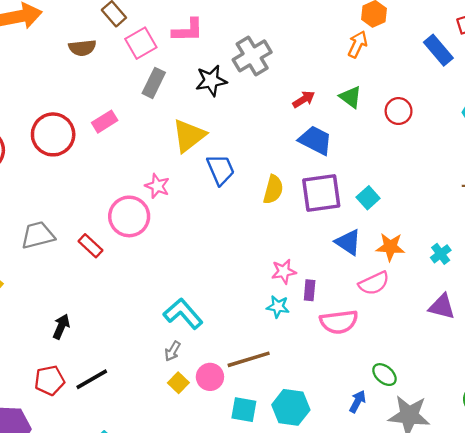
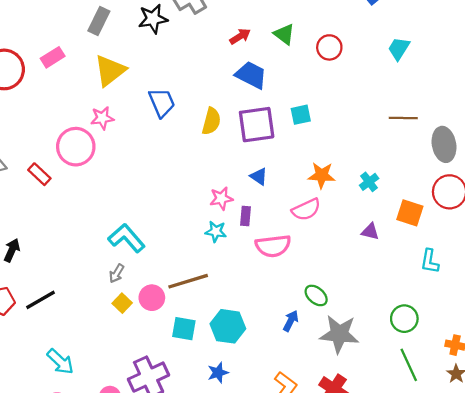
yellow triangle: (189, 136) -> (110, 71), moved
pink star: (157, 186) -> (102, 118), turned -30
cyan square: (368, 198) -> (301, 115), moved, turned 30
blue triangle: (348, 242) -> (259, 176), moved, size x0.7
purple triangle: (442, 307) -> (370, 232), size x0.7

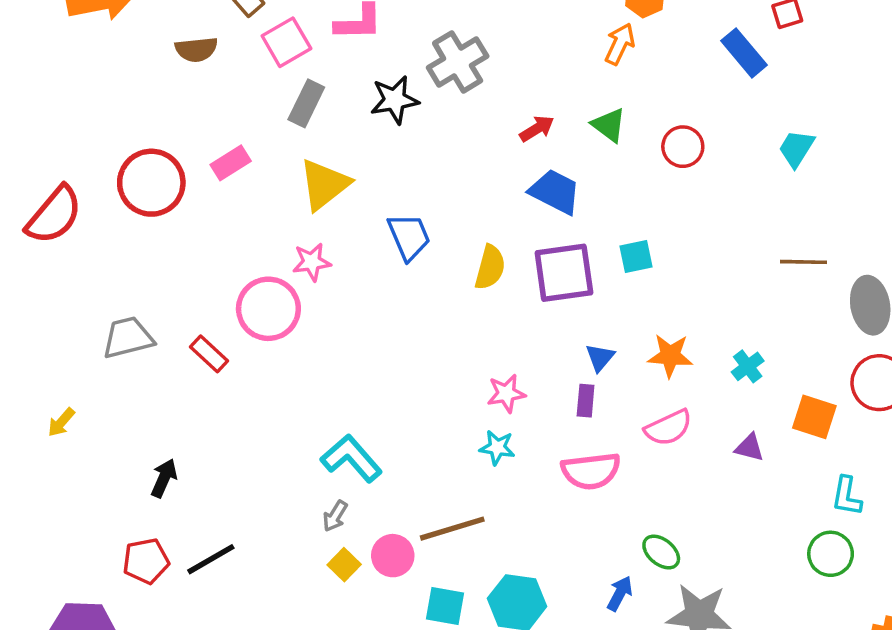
blue triangle: (259, 176) -> (600, 357), moved, turned 36
pink semicircle: (306, 209) -> (668, 428), moved
purple rectangle: (246, 216) -> (586, 401), moved
green circle: (404, 319) -> (831, 554), moved

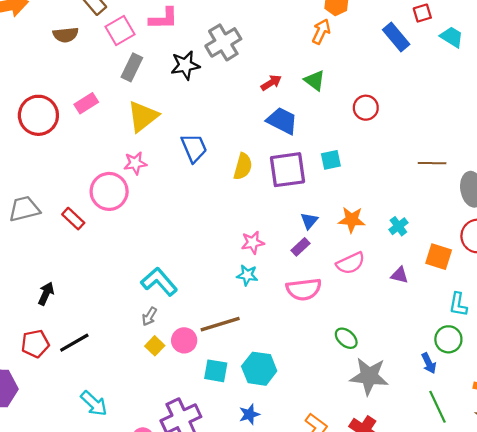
red circle: (683, 147) -> (366, 108), moved
cyan trapezoid: (796, 148) -> (452, 37), moved, turned 90
purple rectangle: (586, 401) -> (301, 247), turned 42
blue arrow: (620, 593) -> (429, 363), moved, turned 126

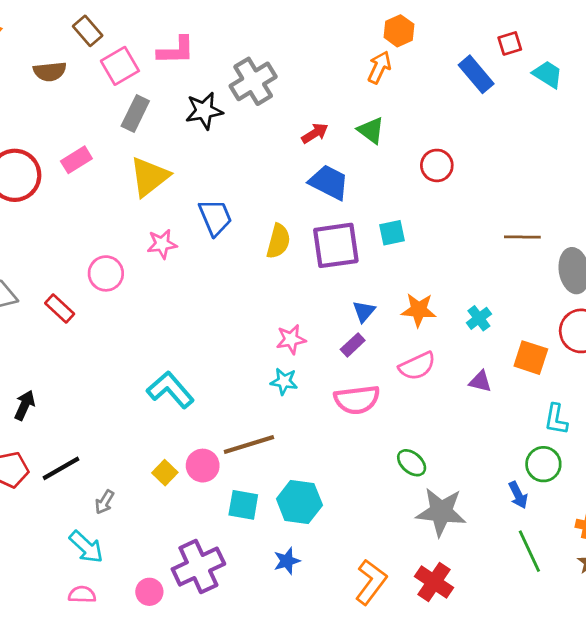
pink star: (135, 163) -> (162, 244), moved
pink circle: (109, 191) -> (106, 273), size x0.7
gray arrow: (149, 316) -> (104, 502), moved

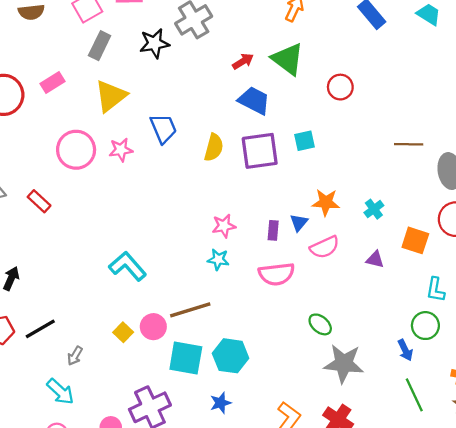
green triangle: (371, 130) -> (288, 59), size x1.5
pink circle: (106, 273) -> (76, 150), moved, size x1.4
blue triangle: (364, 311) -> (299, 223), moved
purple rectangle: (353, 345) -> (273, 230), turned -42
cyan square: (243, 505) -> (186, 358), size x1.4

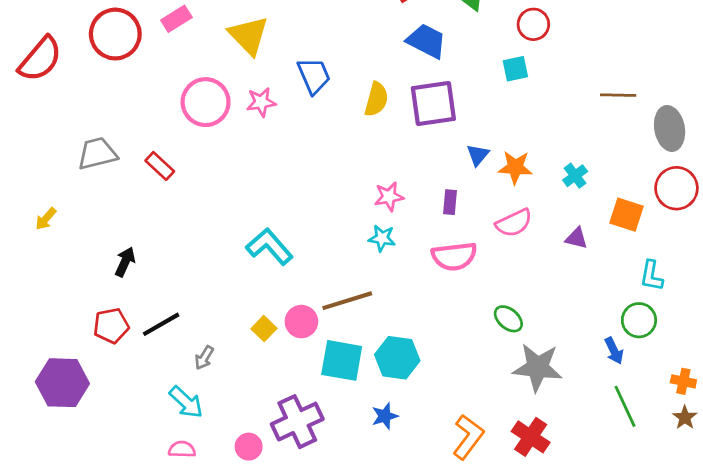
yellow triangle: (111, 96) -> (249, 35), turned -36
cyan square: (304, 141) -> (515, 69), moved
blue triangle: (299, 223) -> (478, 155), moved

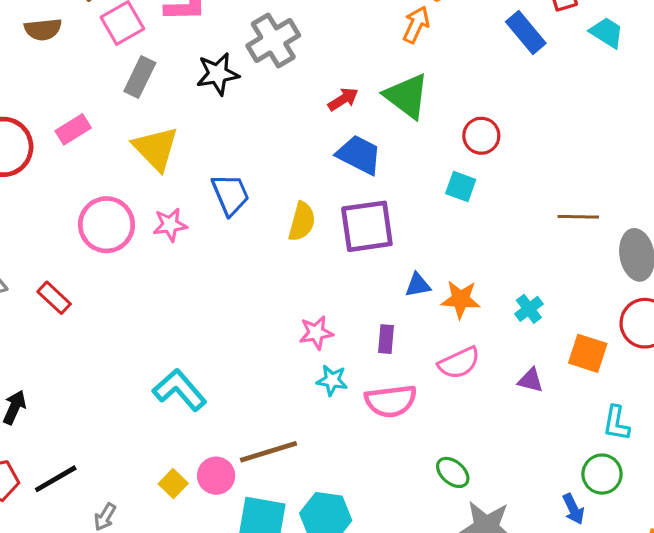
cyan square: (515, 69) -> (461, 187), turned 32
blue triangle: (478, 155) -> (418, 285), turned 40
cyan star: (382, 238) -> (332, 380), moved

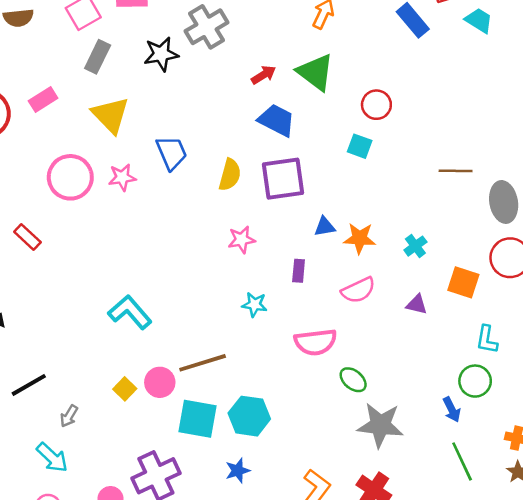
pink star: (316, 333) -> (242, 240), moved
pink semicircle: (391, 401) -> (315, 342), moved

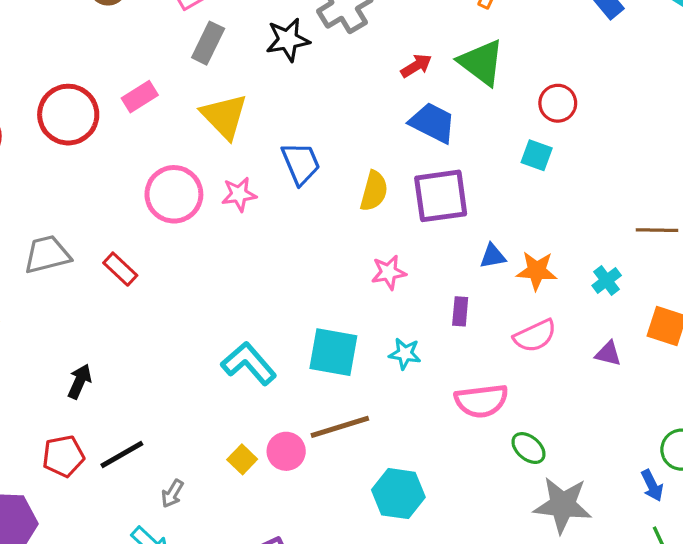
brown line: (456, 171) -> (657, 230), moved
cyan square: (197, 419) -> (333, 352), moved

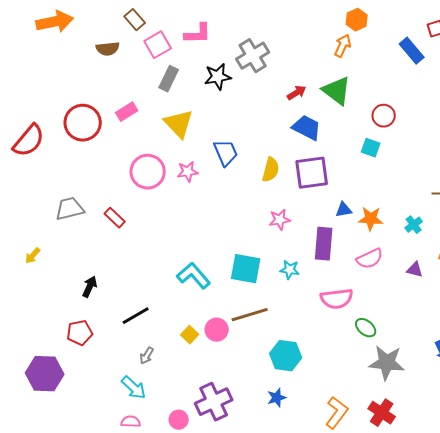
purple rectangle: (460, 311) -> (324, 244), size x1.8
black line: (122, 455) -> (136, 316), moved

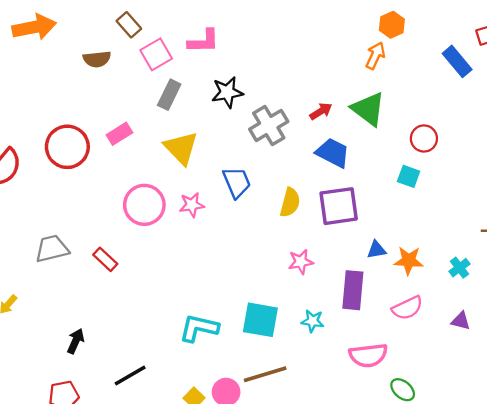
gray cross: (253, 56) -> (269, 125), moved
cyan L-shape: (194, 276) -> (199, 328), turned -36

